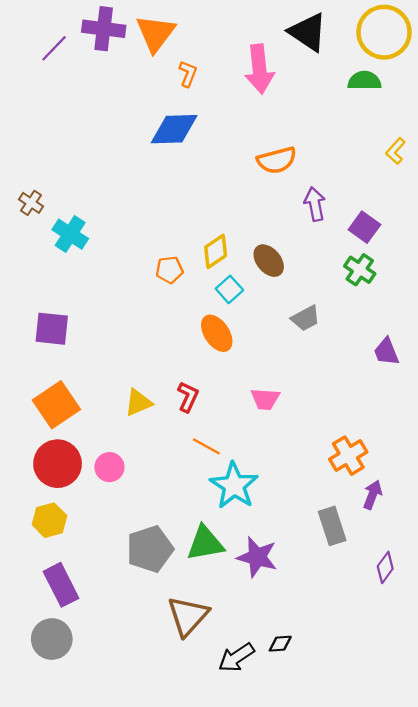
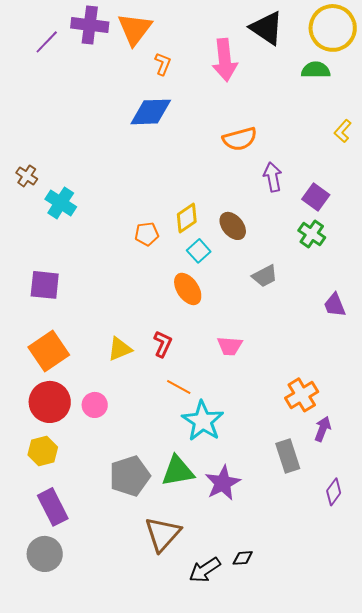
purple star: (257, 557) -> (223, 483), turned 30

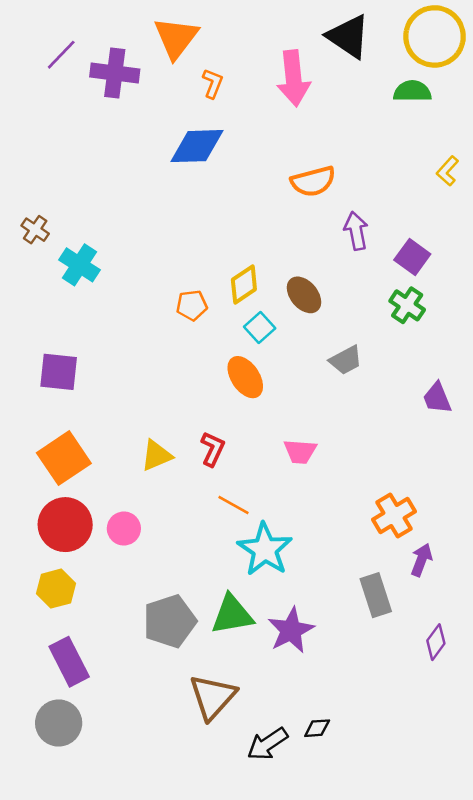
purple cross: (90, 25) -> (115, 73), moved

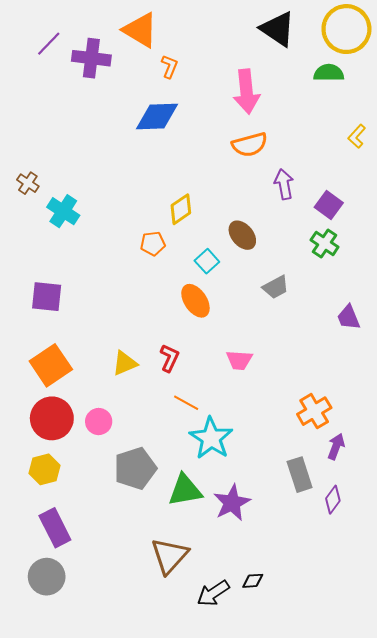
orange triangle: (176, 38) -> (140, 30), turned -36
pink arrow: (294, 78) -> (246, 91), moved
yellow diamond: (244, 284) -> (181, 209), moved
gray pentagon: (170, 621) -> (135, 468), moved
purple diamond: (436, 642) -> (333, 500), moved

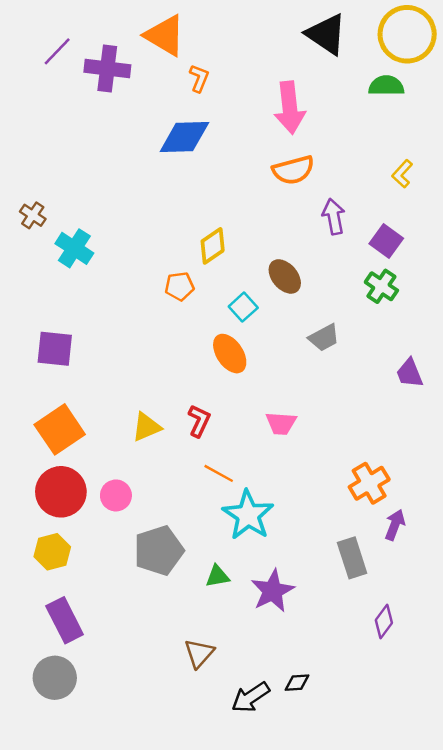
yellow L-shape: (357, 136) -> (402, 174), moved
green triangle: (185, 490) -> (217, 576), size x0.6
purple diamond: (333, 500) -> (384, 621), moved
brown triangle: (169, 556) -> (199, 653), size x0.7

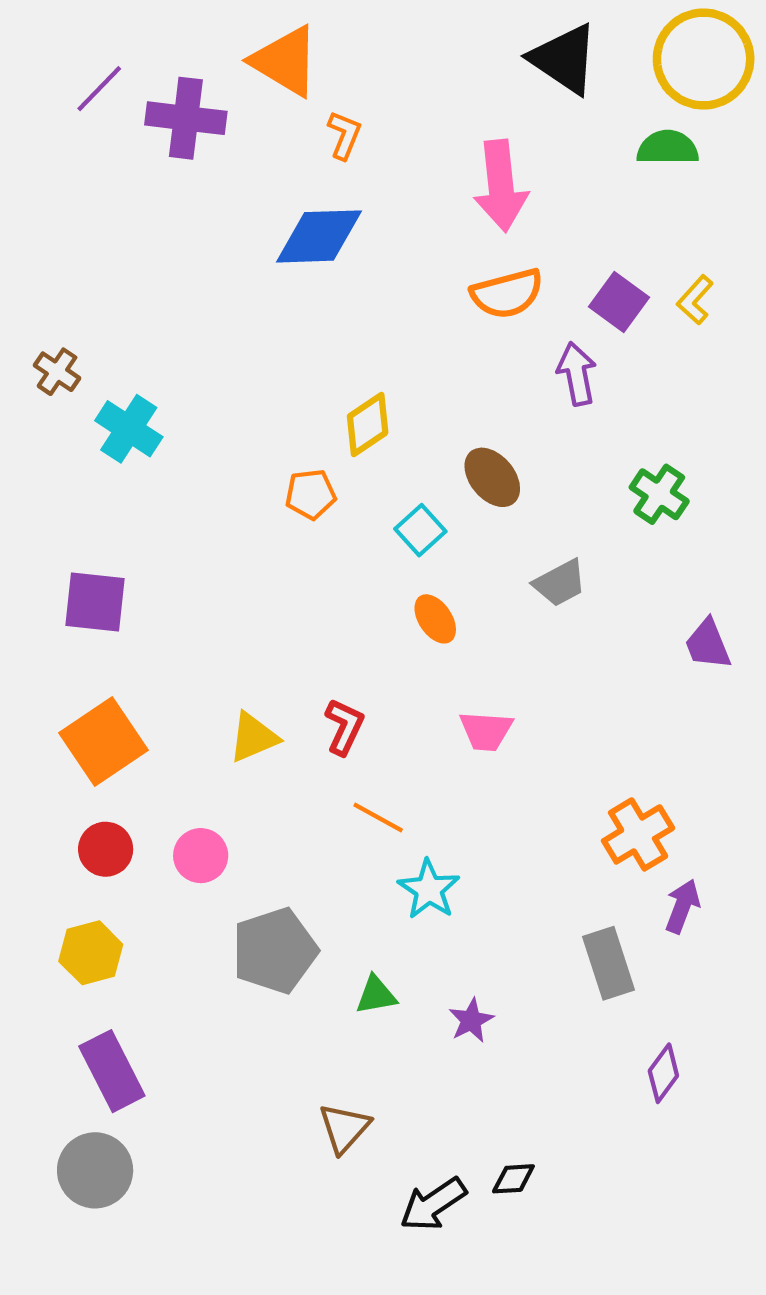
purple square: (386, 241) -> (619, 302), moved
orange ellipse: (230, 354) -> (435, 619), moved, size x0.7
red circle: (61, 492) -> (106, 849), size x0.6
cyan star: (248, 515) -> (429, 889), size x0.7
purple star: (273, 591) -> (471, 1020), size x0.6

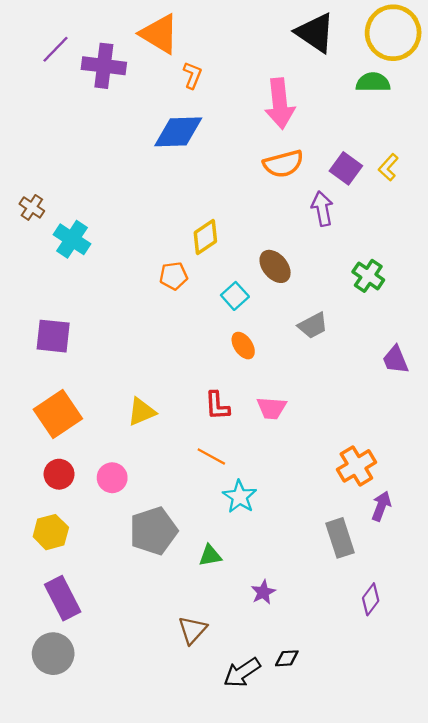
red L-shape: (344, 727) -> (217, 406), moved, turned 152
purple star: (471, 1020) -> (263, 592), moved

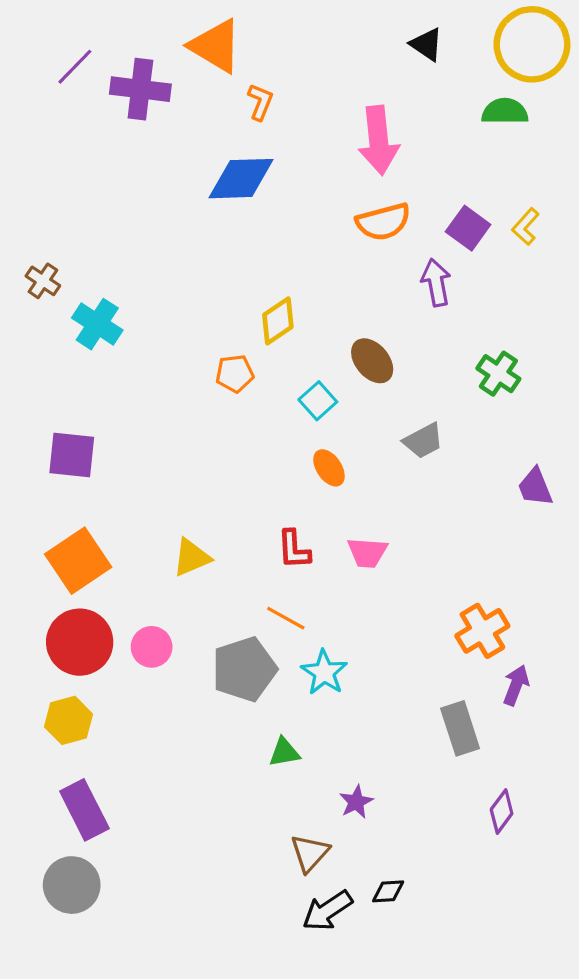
black triangle: (315, 33) -> (426, 44), size x0.6
red circle: (59, 474) -> (80, 642), size x1.6
gray pentagon: (153, 531) -> (244, 669), moved
brown triangle: (192, 630) -> (310, 853), moved

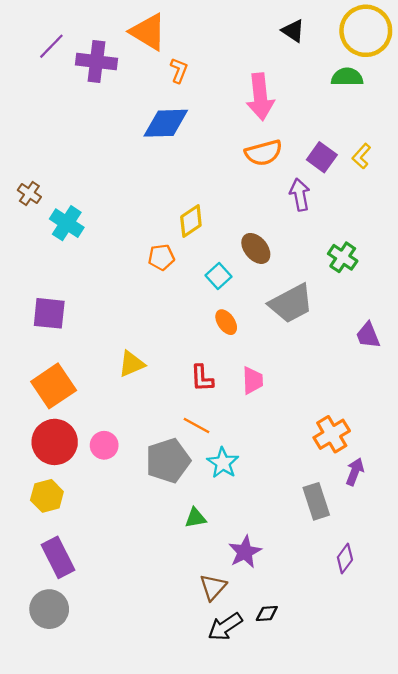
gray trapezoid: (423, 441) -> (291, 303), size x1.6
pink trapezoid: (367, 553) -> (253, 380), turned -96
yellow triangle: (192, 557) -> (132, 364), moved
purple star: (356, 802) -> (245, 552), size x1.4

